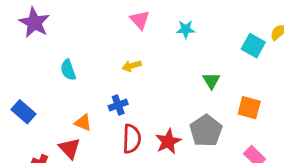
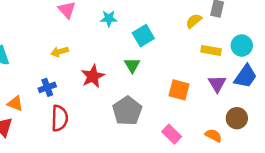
cyan square: (253, 46) -> (143, 36), moved, turned 30
orange square: (249, 108) -> (179, 90), moved
red star: (168, 141) -> (93, 76), moved

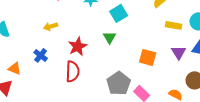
blue cross: (47, 87) -> (41, 55), turned -32
gray pentagon: (127, 111) -> (119, 83), moved
red semicircle: (60, 118) -> (73, 71), moved

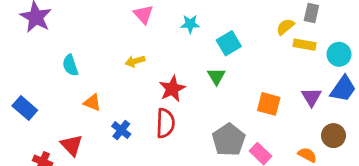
yellow rectangle: (174, 25) -> (305, 45), moved
blue cross: (41, 55) -> (121, 130), moved
orange triangle: (15, 68) -> (92, 103), moved

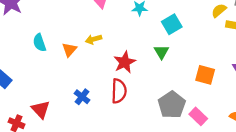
orange triangle: (92, 103) -> (69, 50), moved, turned 49

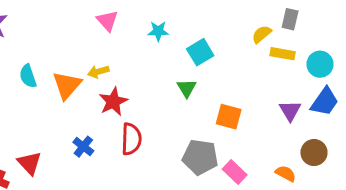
orange triangle: (69, 50) -> (67, 85), size x1.5
red star: (125, 62) -> (113, 102), moved
orange square: (205, 75) -> (229, 117), moved
gray pentagon: (172, 105) -> (200, 157), turned -30

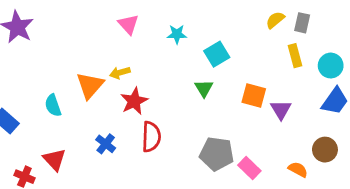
yellow semicircle: (262, 34) -> (275, 20), moved
yellow rectangle: (283, 54) -> (295, 56), turned 65
cyan semicircle: (28, 76) -> (53, 105), moved
purple triangle: (290, 111) -> (281, 110), moved
orange square: (229, 117) -> (254, 95), moved

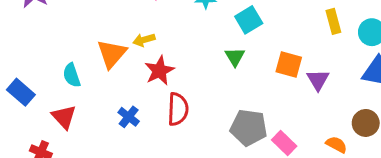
red triangle: (54, 160) -> (64, 117), moved

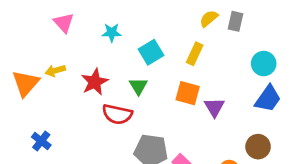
yellow rectangle: (333, 21) -> (195, 54), moved, turned 40
red star: (159, 71) -> (95, 82), moved
red semicircle: (178, 109) -> (117, 114), moved, turned 100

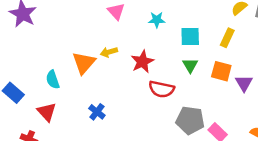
cyan square: (151, 52) -> (190, 37), turned 30
green triangle: (138, 86) -> (190, 65), moved

